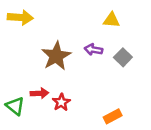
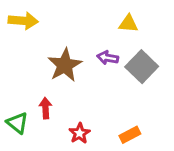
gray square: (123, 57) -> (142, 67), size x1.5
red arrow: (39, 93) -> (45, 108), turned -90
red star: (61, 102) -> (80, 133), moved

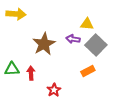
yellow triangle: (128, 24) -> (87, 24), moved
green triangle: (17, 123) -> (12, 69), moved, turned -42
orange rectangle: (130, 135) -> (88, 71), moved

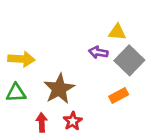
yellow arrow: (16, 14) -> (21, 59), moved
brown star: (44, 44) -> (59, 89), moved
red arrow: (31, 73) -> (42, 122), moved

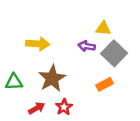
yellow arrow: (21, 59) -> (38, 44), moved
red arrow: (42, 122) -> (37, 108), turned 63

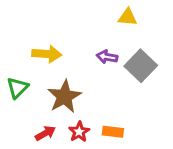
yellow triangle: (103, 28) -> (128, 17), moved
green triangle: (14, 82) -> (17, 88), moved, turned -42
orange rectangle: (105, 84) -> (113, 132), moved, turned 35

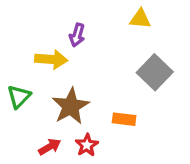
purple arrow: (107, 57) -> (77, 35), moved, turned -84
orange rectangle: (113, 132) -> (124, 119), moved

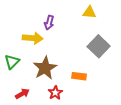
red arrow: (50, 147) -> (22, 94), moved

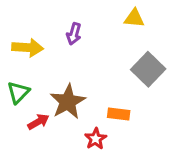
yellow arrow: (33, 38) -> (28, 48), moved
red star: (55, 93) -> (96, 139), moved
red arrow: (22, 94) -> (38, 122), moved

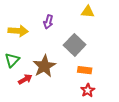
gray square: (148, 69) -> (75, 45), moved
orange rectangle: (119, 114) -> (85, 70), moved
red star: (96, 139) -> (88, 90), moved

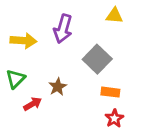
purple arrow: (48, 22) -> (63, 29), size x1.5
brown star: (44, 66) -> (58, 87), size x0.6

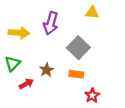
orange rectangle: (110, 92) -> (76, 74), moved

